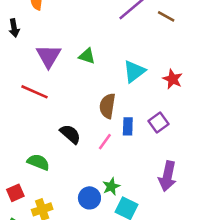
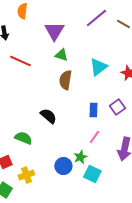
purple triangle: (49, 56) -> (54, 31), moved
red line: (35, 92) -> (20, 61), moved
brown semicircle: (107, 106) -> (65, 80), moved
pink line: (105, 142) -> (94, 137), moved

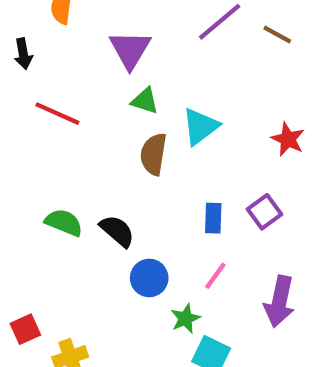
cyan triangle: (98, 67) -> (200, 126), moved
green semicircle: (23, 138) -> (64, 222), moved
blue circle: (63, 166) -> (149, 278), moved

